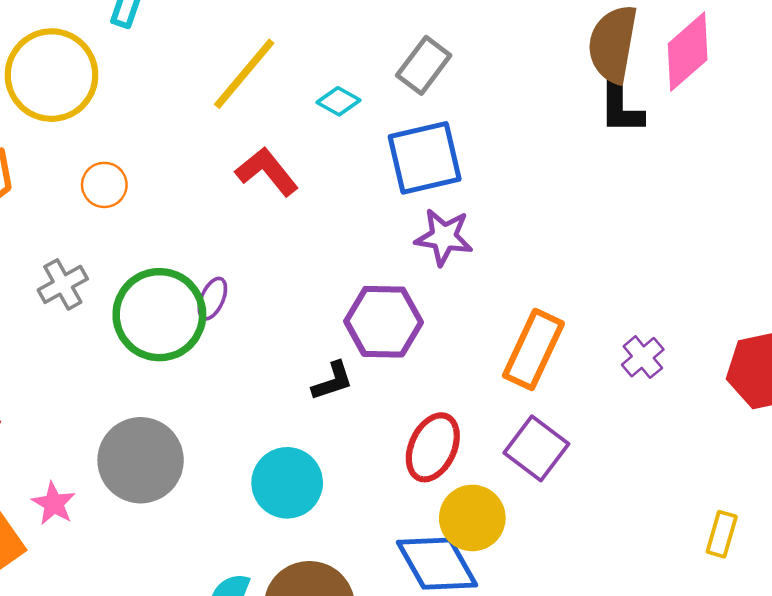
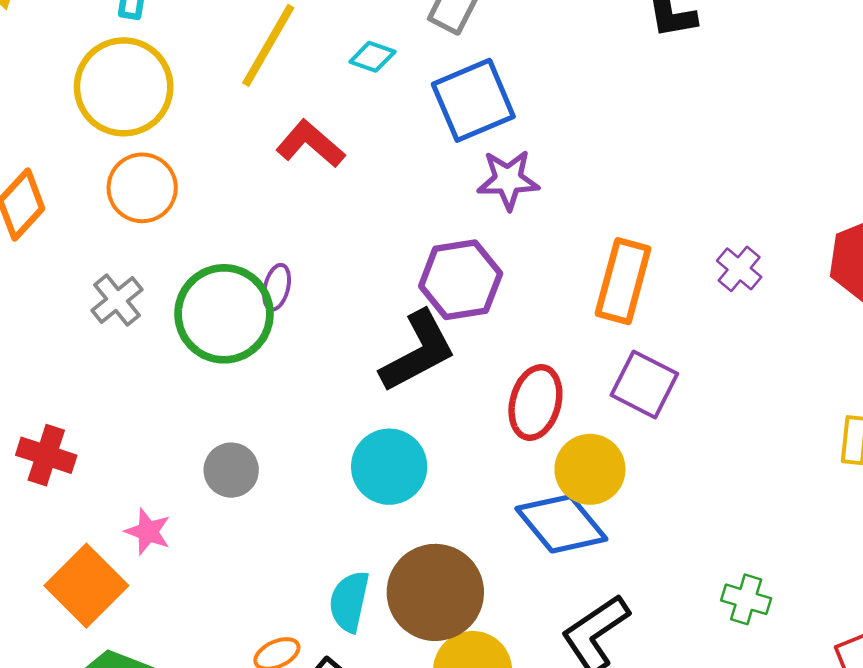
yellow circle: (52, 75) -> (124, 87), moved
orange circle: (104, 185) -> (142, 188), size x1.4
black L-shape: (333, 381) -> (418, 352), size x1.8
gray circle: (141, 460) -> (231, 470), size x0.6

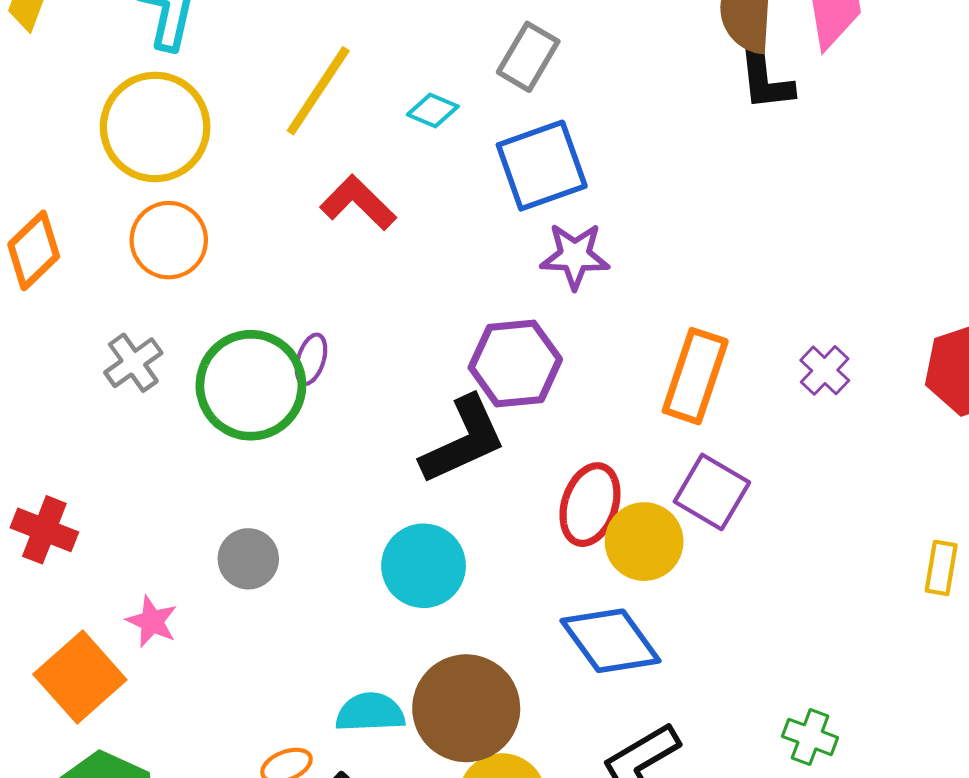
yellow circle: (590, 469) -> (644, 542), moved
cyan semicircle: (349, 601) -> (370, 712), turned 72

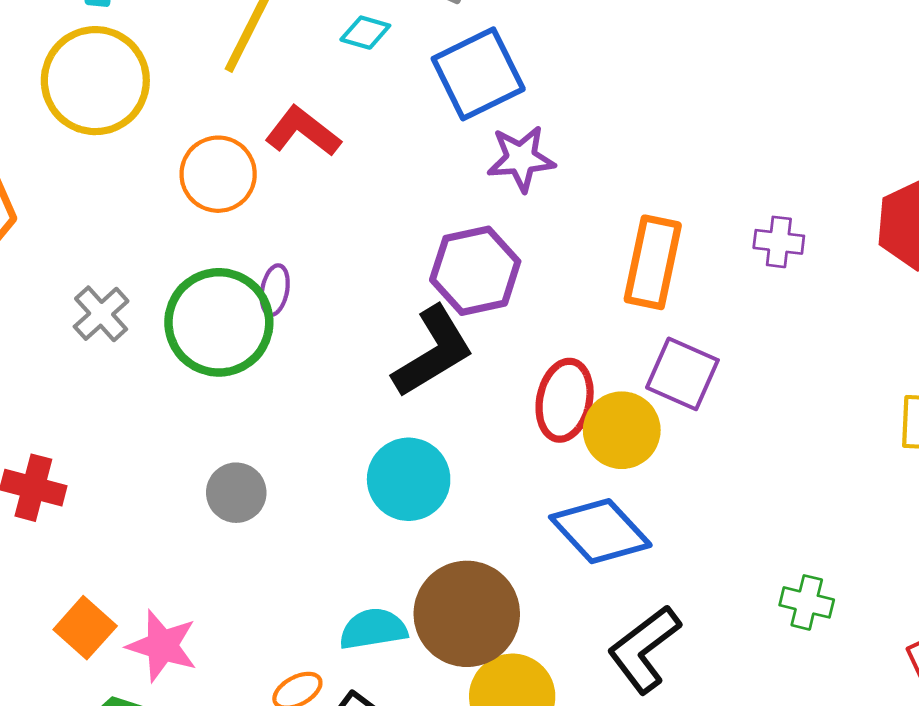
orange circle: (169, 240) -> (218, 174), moved
purple cross: (825, 370) -> (779, 242), turned -30
pink star: (152, 621) -> (162, 646), moved, size x1.4
orange square: (80, 677) -> (85, 628), size x0.7

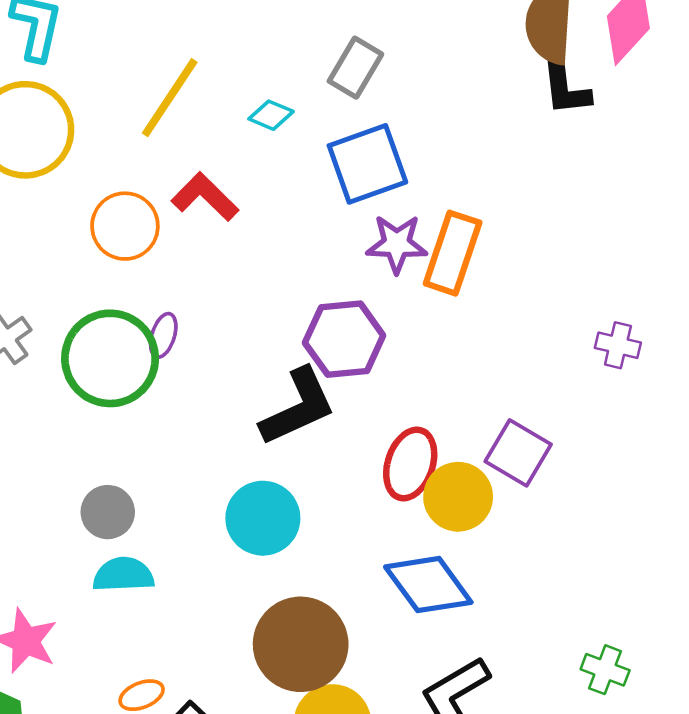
orange rectangle: (653, 262) -> (453, 253), moved
cyan semicircle: (373, 629) -> (123, 575), moved

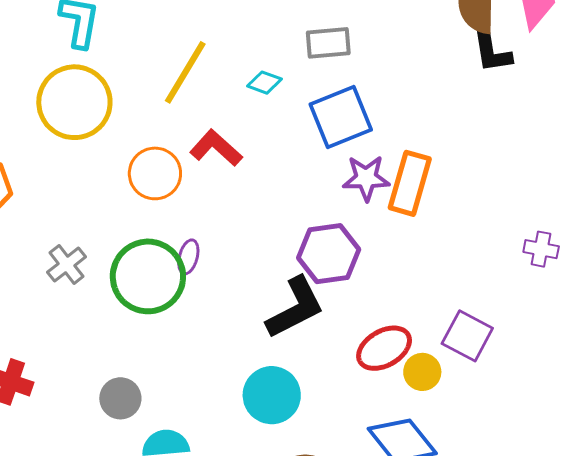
gray rectangle: (355, 68) -> (328, 43), turned 57
red ellipse: (410, 464) -> (384, 348), turned 44
yellow circle: (458, 497) -> (422, 372), size x0.7
gray circle: (108, 512) -> (120, 398), moved

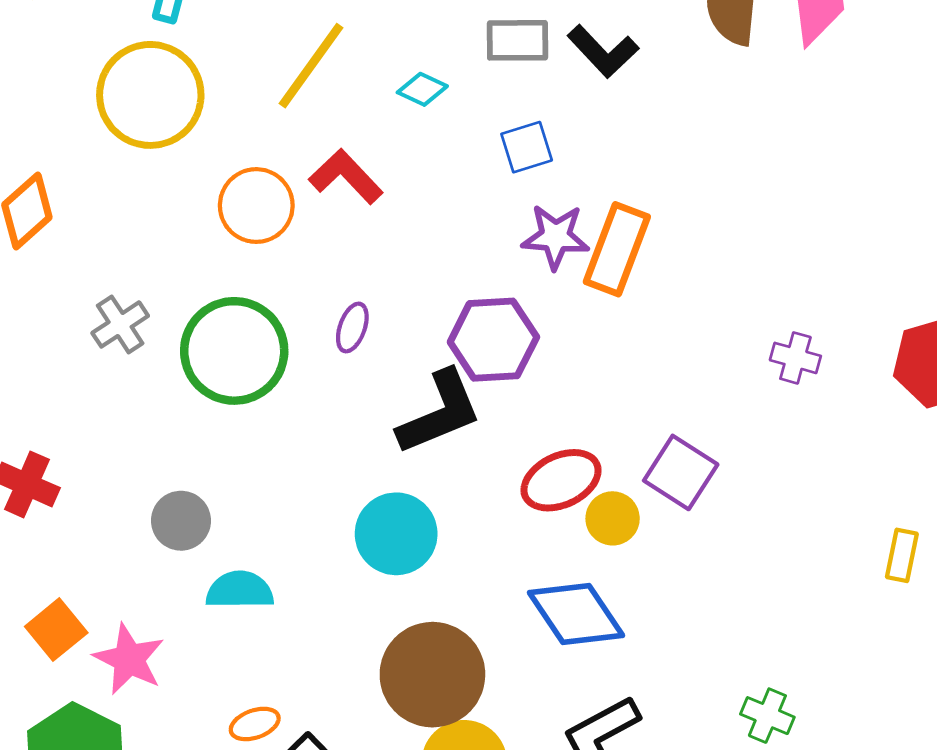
black L-shape: (492, 51) -> (603, 51), moved, turned -39
blue square: (341, 117) -> (527, 147), size x0.6
purple ellipse: (188, 257) -> (352, 328), moved

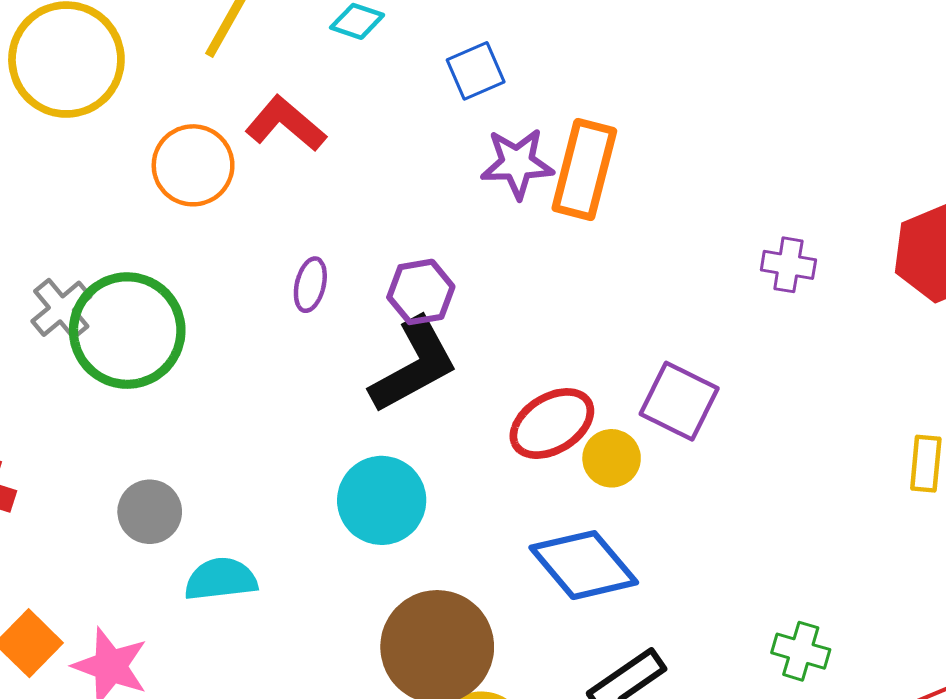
purple hexagon: (493, 340) -> (421, 292), moved, size x0.7
green circle: (234, 351) -> (127, 331), moved

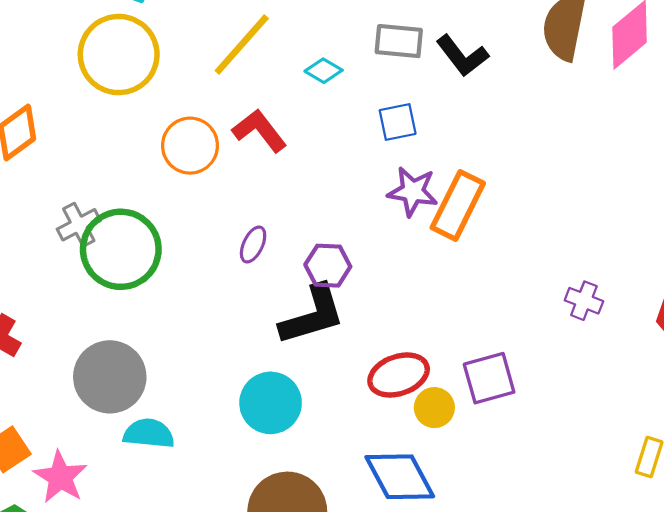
purple square: (679, 401) -> (489, 378), turned 36
gray circle: (150, 512) -> (110, 377), size x1.6

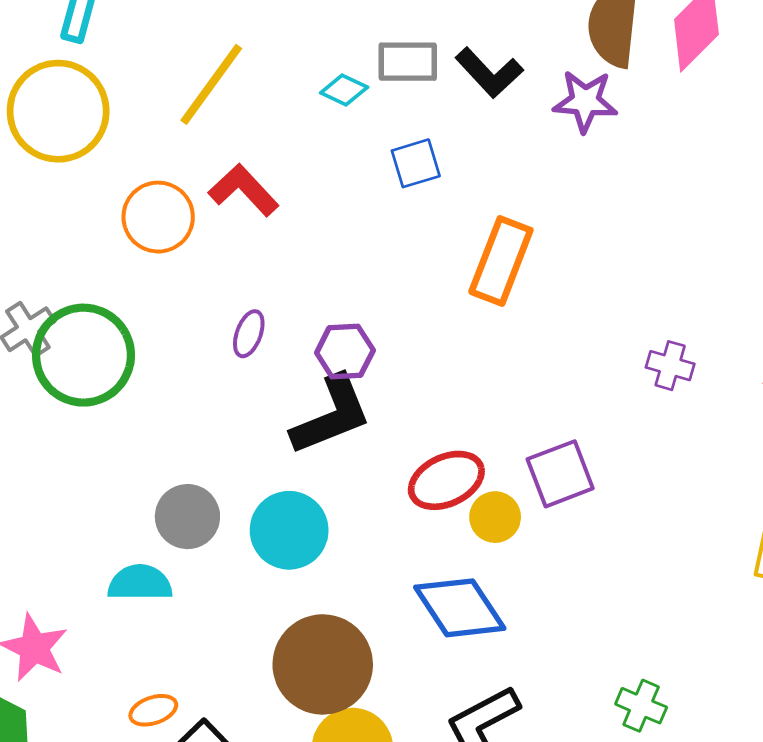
cyan diamond: (324, 71) -> (344, 90), moved
purple star: (413, 191) -> (585, 101), moved
gray circle: (110, 377) -> (187, 517), moved, size x0.7

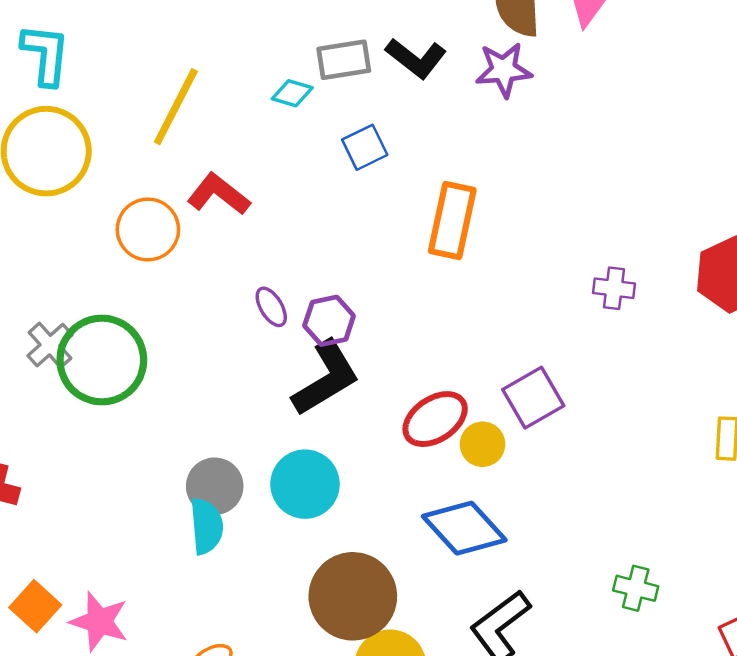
purple ellipse: (249, 334) -> (271, 307), moved, turned -42
cyan semicircle: (140, 583) -> (206, 526), moved, turned 94

